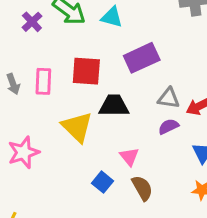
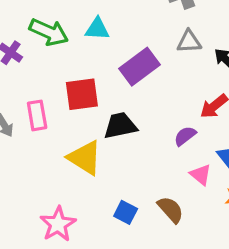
gray triangle: (169, 98) -> (189, 42), moved
pink star: (24, 152) -> (58, 224), moved
pink triangle: (129, 157) -> (201, 175), moved

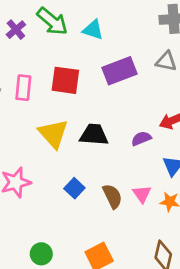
black trapezoid: (120, 126) -> (94, 135), moved
pink triangle: (201, 175) -> (142, 194), moved

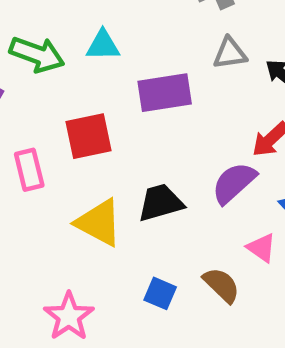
purple rectangle: (119, 71) -> (165, 93), turned 32
purple semicircle: (141, 139) -> (234, 183), size x1.5
pink triangle: (142, 194) -> (261, 248), moved

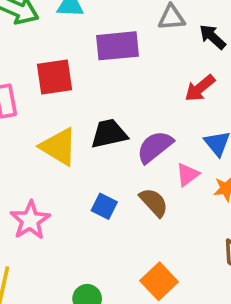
purple semicircle: (234, 183) -> (155, 147), moved
pink triangle: (261, 248) -> (188, 175), turned 45

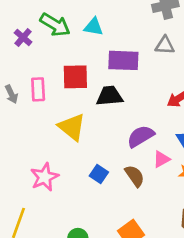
black trapezoid: (109, 134) -> (110, 96), moved

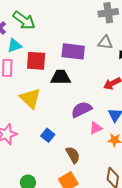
cyan triangle: (93, 27) -> (14, 46), moved, turned -35
brown semicircle: (135, 176) -> (73, 155), moved

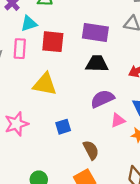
black trapezoid: (61, 77) -> (97, 64), moved
yellow triangle: (30, 98) -> (45, 84), turned -35
blue square: (48, 135) -> (63, 127), turned 32

